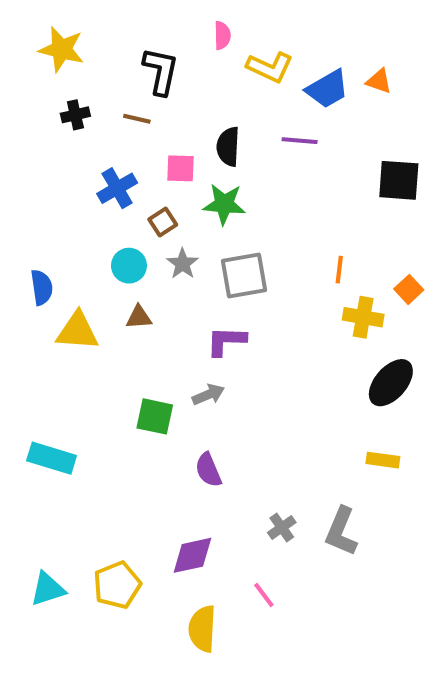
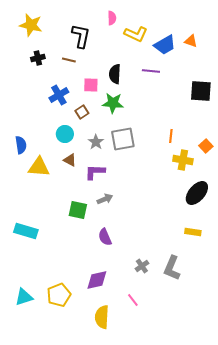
gray star: (183, 264) -> (96, 142), moved
brown triangle: (139, 317) -> (70, 160), turned 32
purple L-shape: (226, 341) -> (95, 172), moved

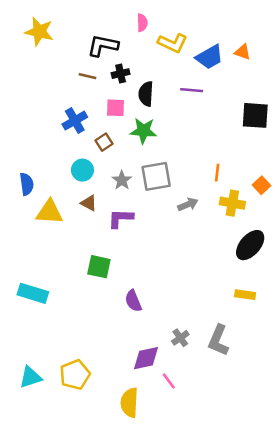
black L-shape: (81, 36) -> (103, 46), turned -90
black cross: (38, 58) -> (121, 74), moved
gray arrow: (105, 199) -> (188, 204), moved
purple diamond: (97, 280) -> (146, 358), moved

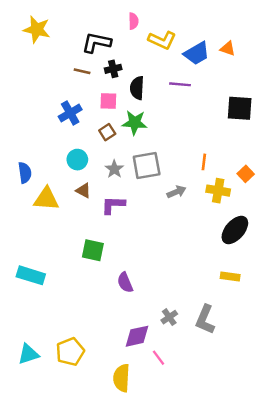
brown square: (104, 142) -> (107, 132), moved

